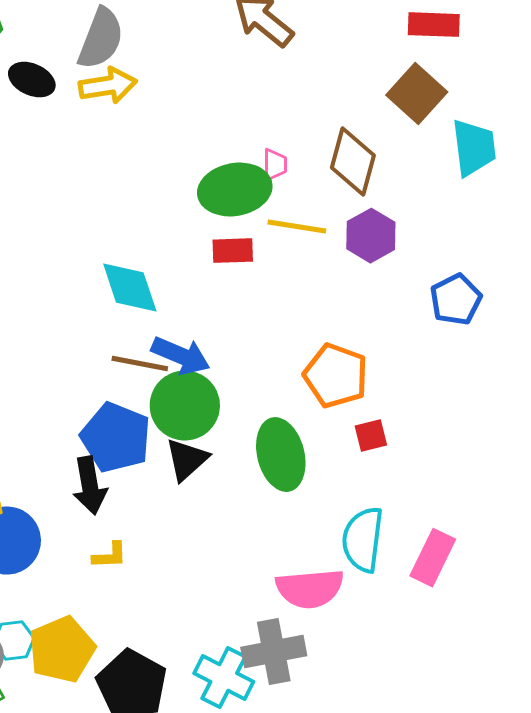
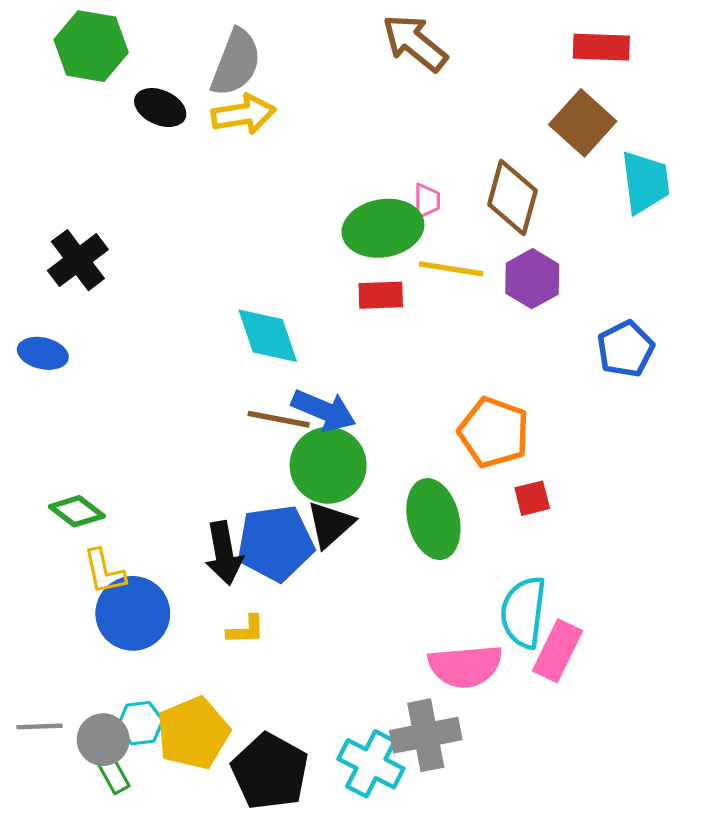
blue pentagon: (116, 438) -> (275, 543), moved, turned -30
pink rectangle: (433, 558) -> (557, 651), moved

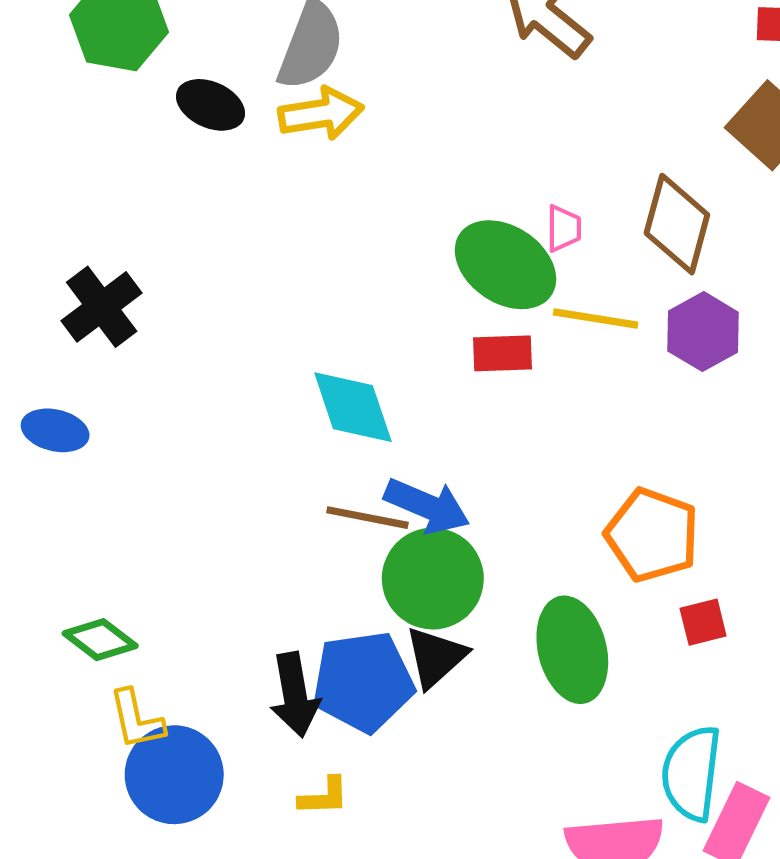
green ellipse: (383, 228) -> (505, 265), turned 44

